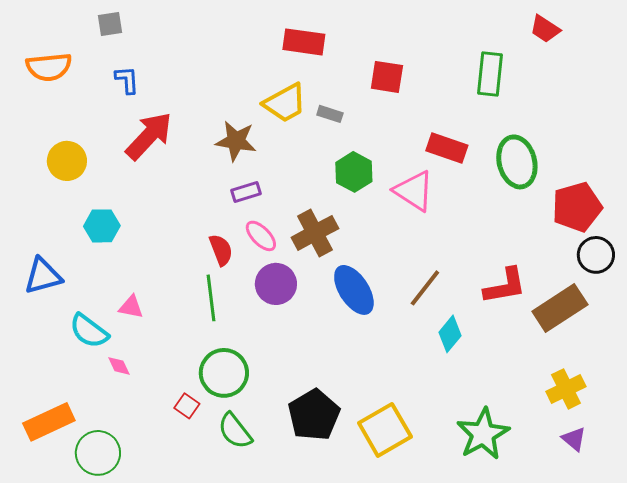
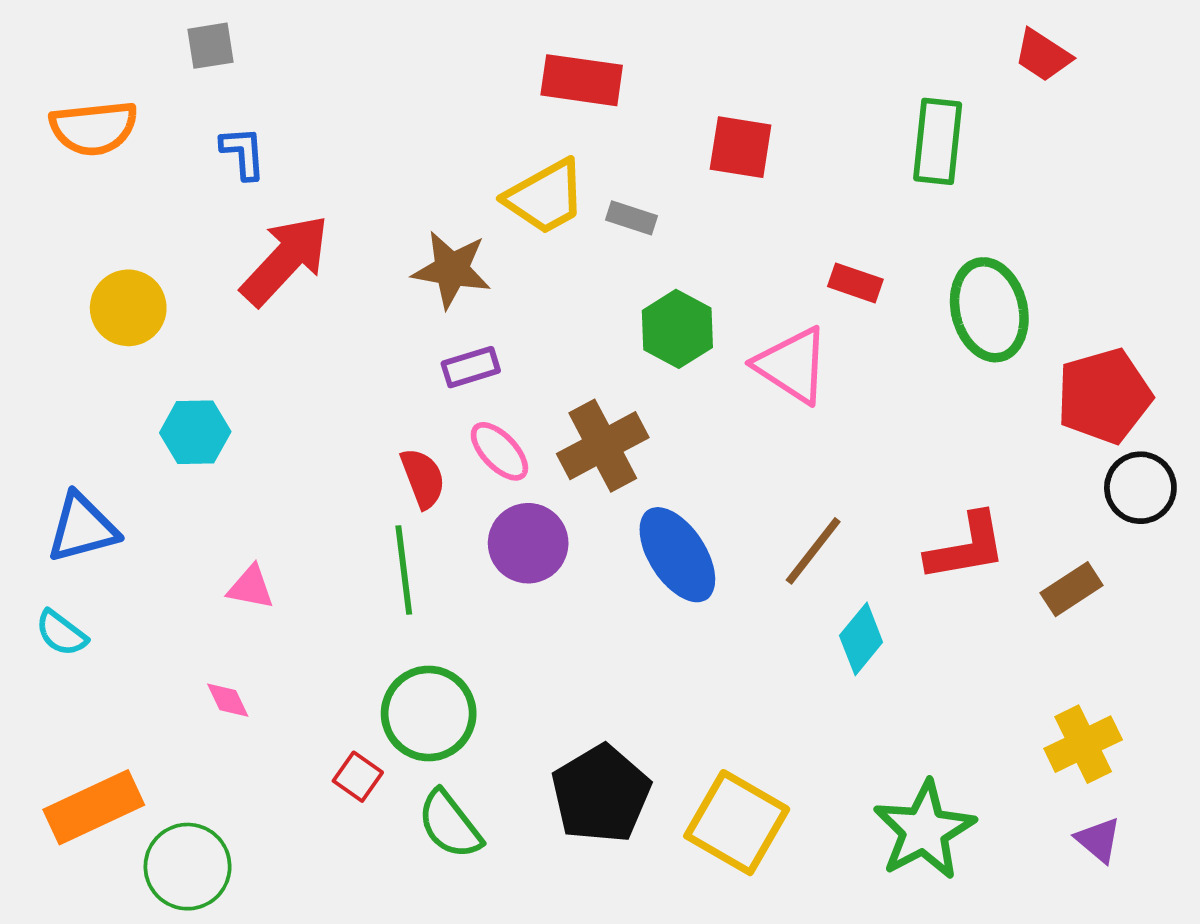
red rectangle: (447, 148) -> (855, 283), size x0.7
brown rectangle: (560, 308) -> (1072, 589), size x0.6
cyan semicircle: (89, 331) -> (61, 633), moved, size x0.7
yellow square: (385, 430) -> (737, 823), turned -30

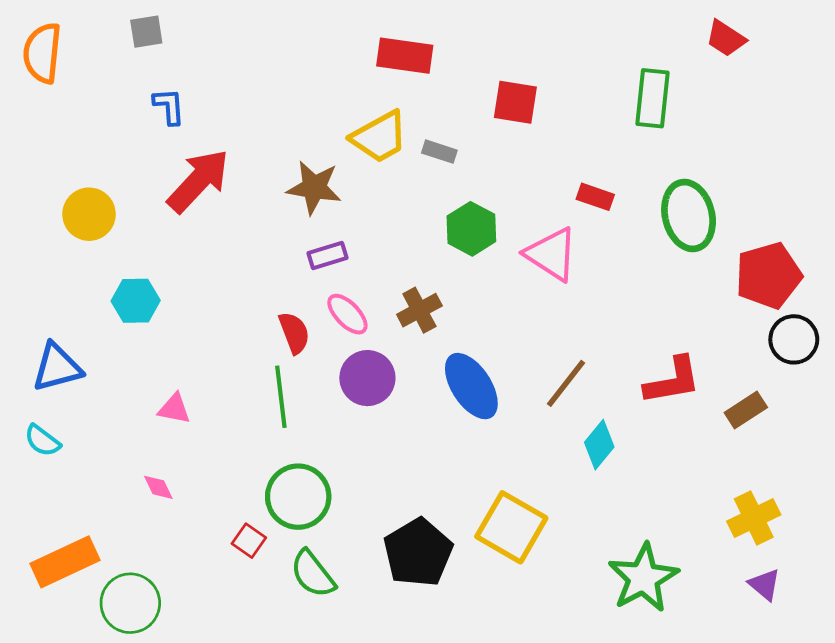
orange semicircle: (94, 128) -> (42, 53), moved, turned 102
brown cross: (603, 446) -> (419, 310), size x0.7
yellow square: (737, 823) -> (511, 527), moved

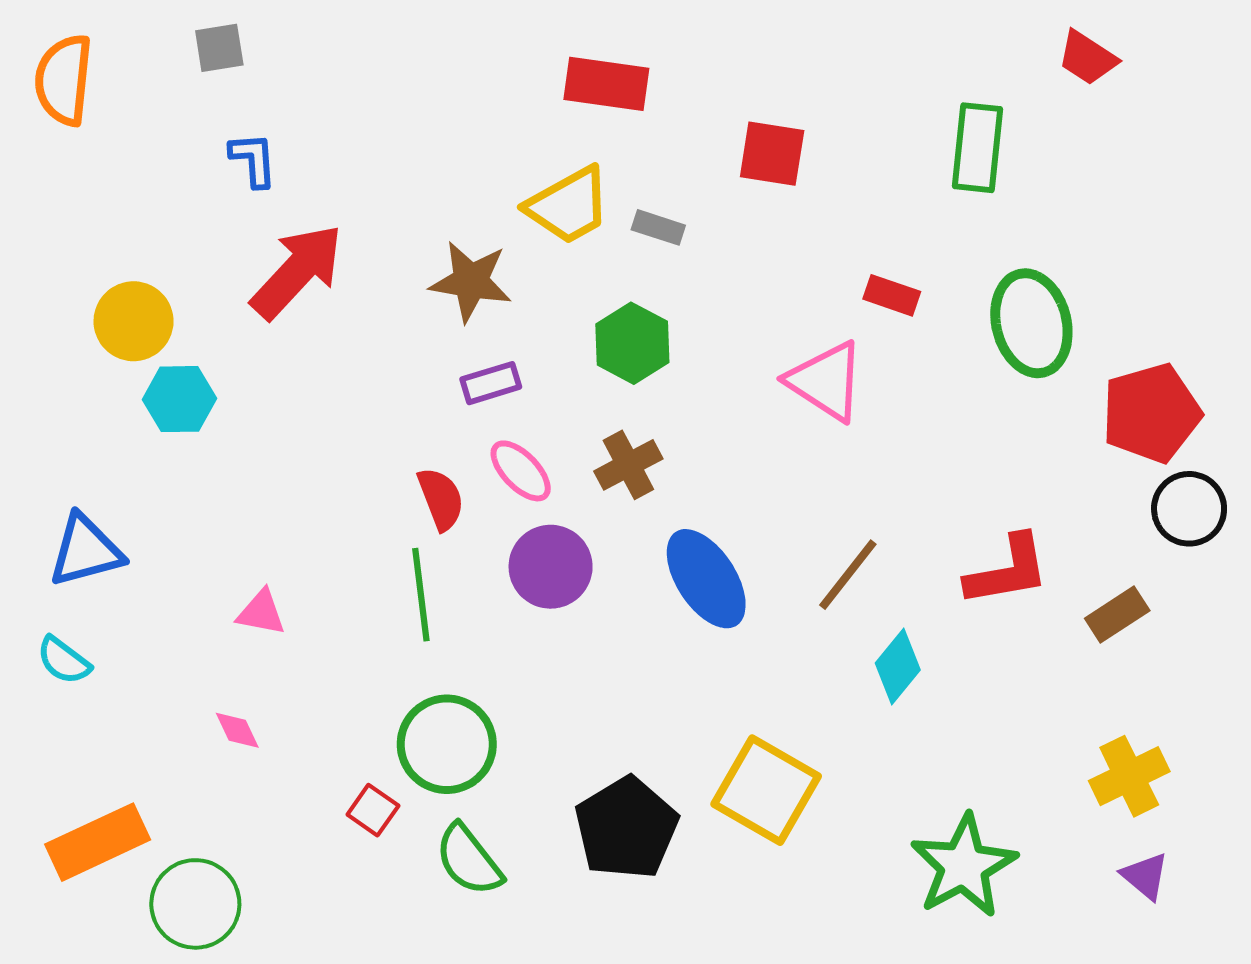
green hexagon: (471, 229) -> (632, 343), moved
cyan hexagon: (136, 301) -> (179, 399), moved

